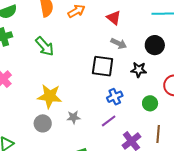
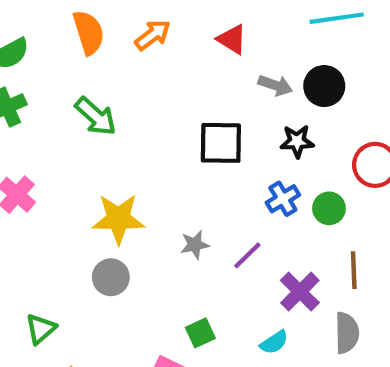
gray arrow: (119, 43) -> (275, 85), moved
blue cross: (115, 97) -> (283, 199), moved
gray star: (73, 117) -> (195, 245), moved

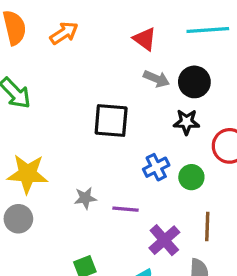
red triangle: (232, 39) -> (145, 39), moved
black star: (297, 141) -> (187, 122), moved
purple line: (247, 255) -> (126, 209), turned 45

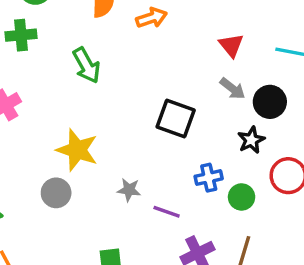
black star: (187, 122) -> (251, 140), turned 30

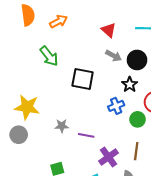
green arrow: (86, 65) -> (49, 56), moved
blue cross: (209, 178) -> (116, 106), moved
green circle: (242, 197) -> (138, 119), moved

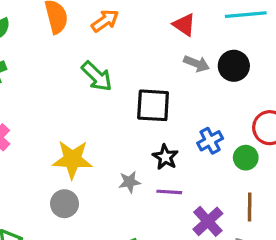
black star: (130, 84) -> (165, 157), moved

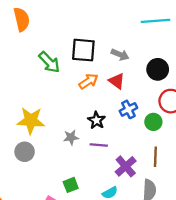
orange arrow: (105, 21) -> (88, 81), moved
red triangle: (184, 25) -> (117, 81), moved
black circle: (234, 66) -> (158, 69), moved
black square: (153, 105) -> (83, 50), moved

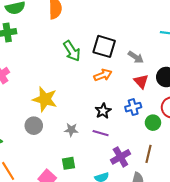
red triangle: (117, 81) -> (141, 81), moved
gray star: (71, 137) -> (71, 130), moved

